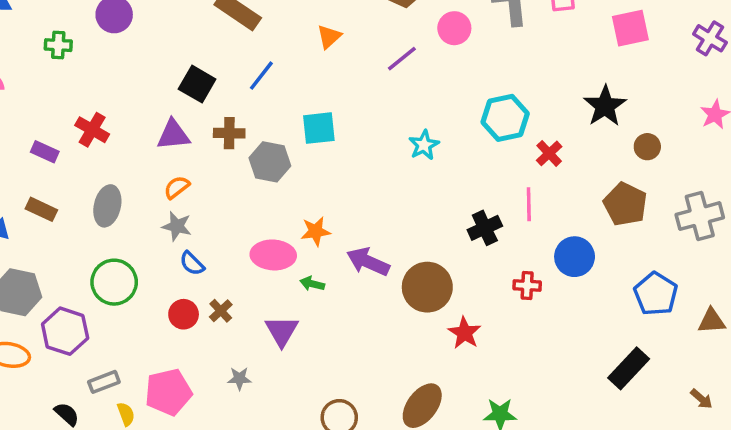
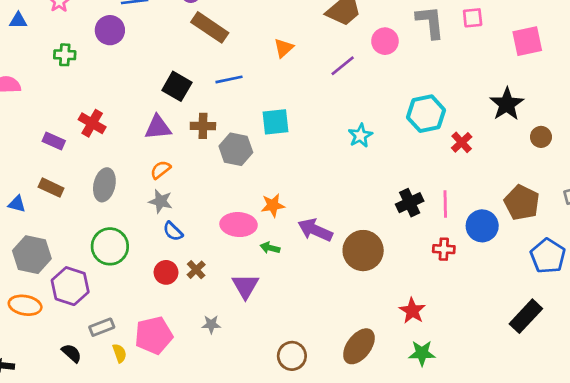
blue line: (261, 76) -> (229, 79), turned 40
pink line: (529, 204) -> (445, 204), moved
brown pentagon: (625, 204) -> (522, 203), moved
red star: (465, 333) -> (412, 311), moved

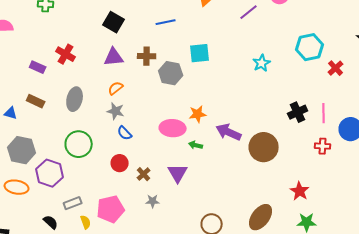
black square: (177, 86) -> (114, 22), moved
brown cross: (196, 270) -> (144, 174), moved

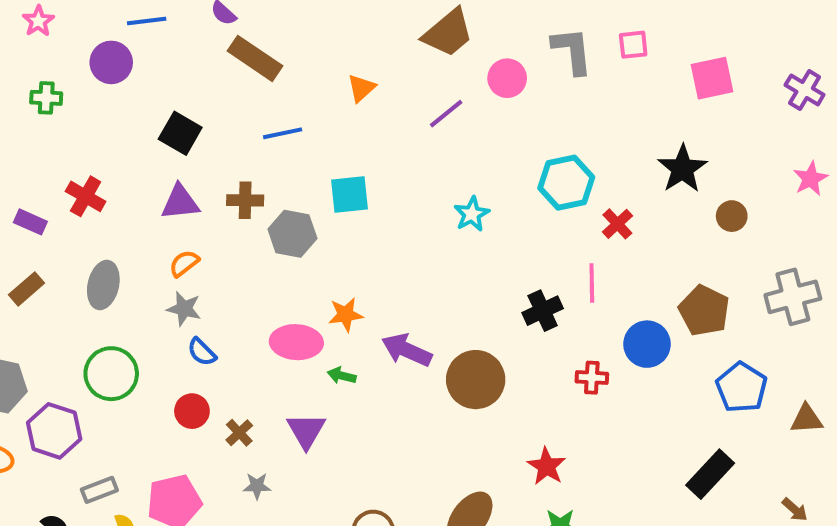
brown rectangle: (36, 101) -> (26, 289), turned -66
pink line: (324, 113) -> (592, 283), moved

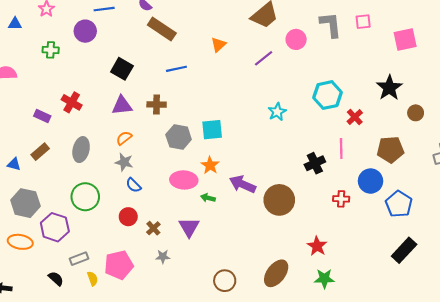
cyan square: (350, 194) -> (212, 130), moved
gray hexagon: (292, 234) -> (179, 137), moved
brown pentagon: (704, 311) -> (390, 150), moved, turned -30
orange star: (346, 315) -> (210, 165), turned -30
blue pentagon: (742, 387) -> (399, 204), moved

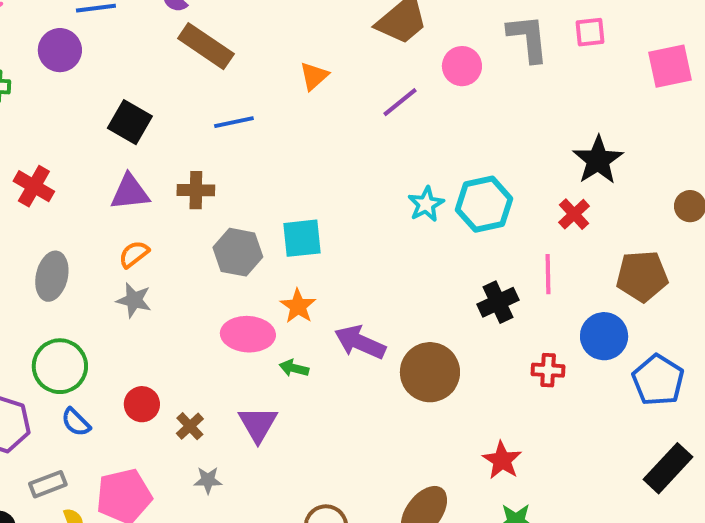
black star: (389, 88) -> (598, 160), moved
cyan hexagon: (328, 95) -> (484, 204), moved
blue semicircle: (133, 185) -> (76, 422), moved

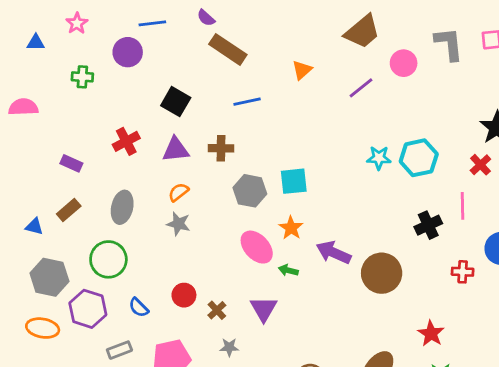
red cross: (34, 186) -> (126, 141), moved, turned 32
cyan star: (426, 204) -> (379, 158), turned 30
pink ellipse: (248, 334) -> (257, 247), turned 44
green circle: (60, 366) -> (108, 259), moved

